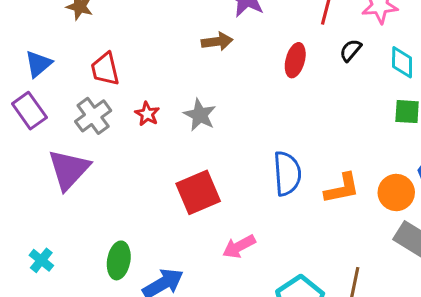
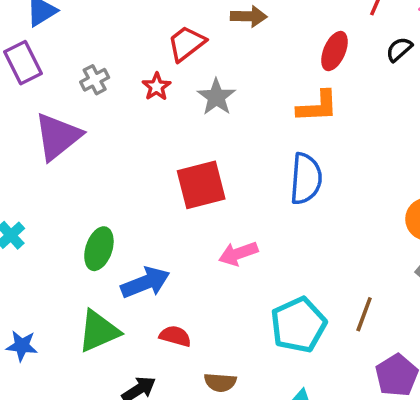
red trapezoid: (105, 69) -> (187, 43), moved, turned 57
gray cross: (93, 116) -> (95, 80), size x0.7
orange L-shape: (342, 188) -> (317, 106), moved

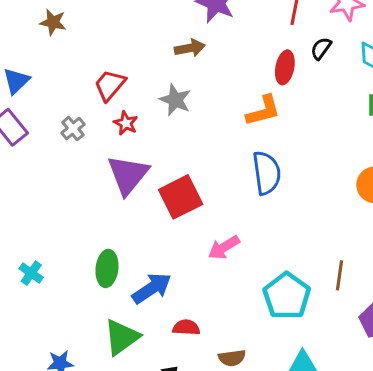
red trapezoid: (187, 43) -> (110, 85), moved
red ellipse: (334, 51) -> (285, 67), moved
gray star: (216, 97) -> (175, 100), moved
purple triangle: (58, 137) -> (128, 175), moved

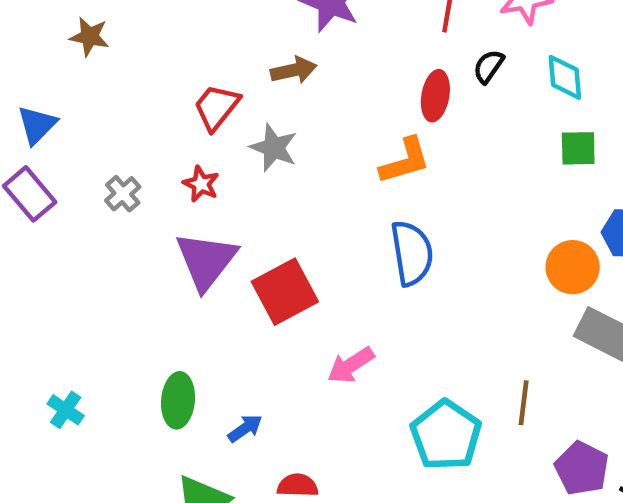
red trapezoid: (110, 85) -> (216, 107), moved
blue arrow: (152, 288) -> (245, 428), size x0.6

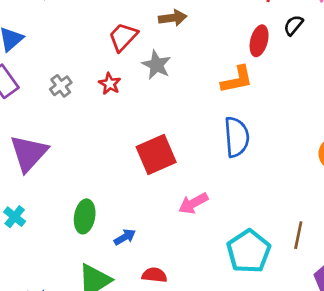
purple triangle: (206, 261) -> (29, 153), moved

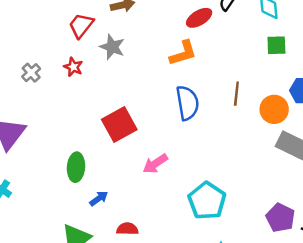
red ellipse: (259, 41) -> (199, 18), turned 50
green ellipse: (85, 216) -> (76, 167), moved
brown line: (298, 235) -> (236, 94), moved

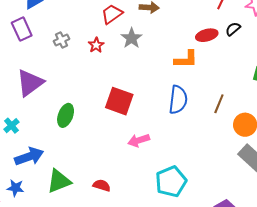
red square: (119, 124) -> (119, 101), turned 32
green ellipse: (76, 167) -> (66, 115), moved
blue arrow: (99, 198) -> (29, 157), moved, size x1.8

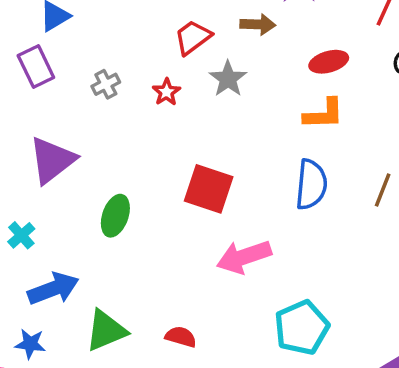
red ellipse: (207, 35) -> (329, 62), moved
pink arrow: (139, 140) -> (244, 257), size x1.4

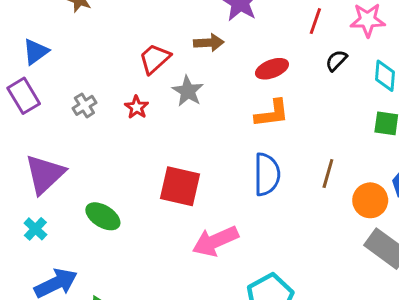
green ellipse: (115, 216) -> (103, 216), turned -72
cyan cross: (21, 235) -> (35, 229), moved

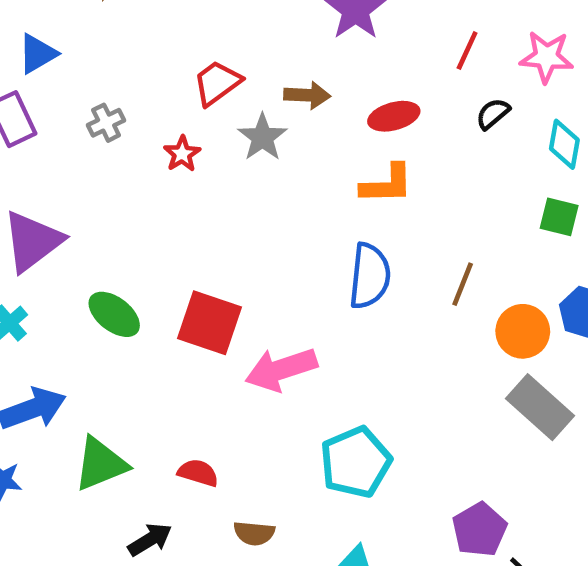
brown arrow: (209, 43) -> (307, 95), moved
gray cross: (84, 105) -> (106, 123), moved
red square: (180, 186) -> (209, 323), moved

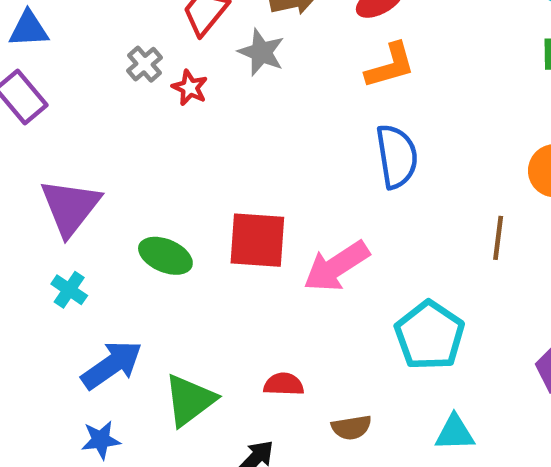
blue triangle: (37, 54) -> (29, 29), turned 42
gray cross: (106, 123) -> (145, 64), moved
brown line: (463, 284) -> (498, 238), moved

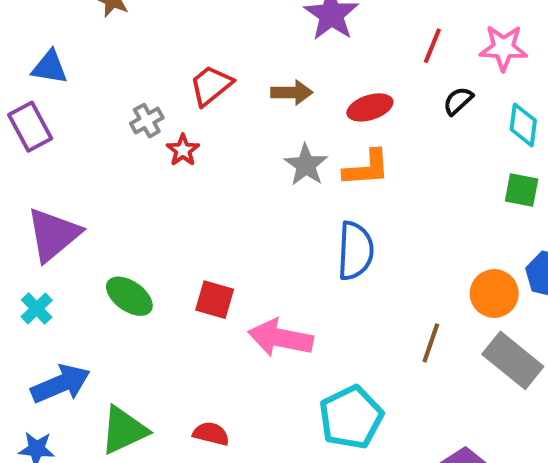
gray star: (261, 52) -> (306, 165), moved
red square: (257, 240) -> (215, 300), size x0.7
pink arrow: (336, 266) -> (281, 338), turned 32

